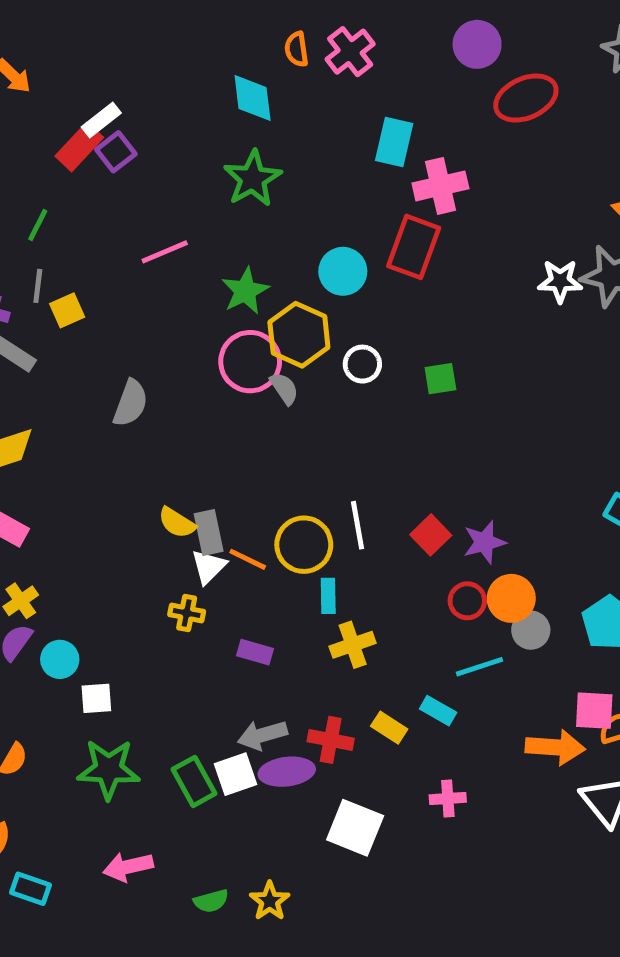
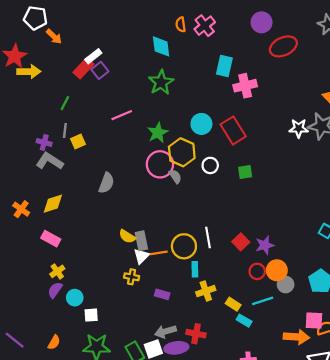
red rectangle: (414, 247) -> (233, 130), moved, turned -52
orange line: (248, 559) -> (159, 253), turned -35
yellow rectangle: (389, 728) -> (233, 304), moved

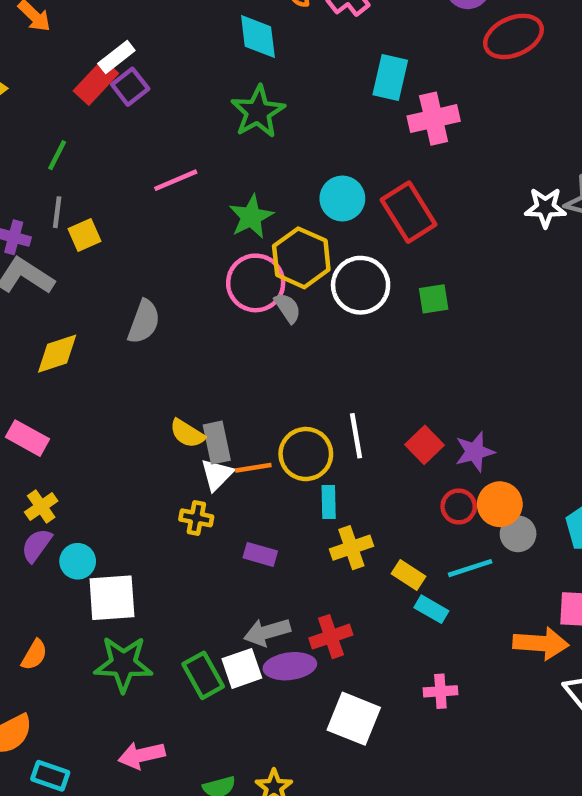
white circle: (210, 165) -> (361, 285), size x1.6
yellow diamond: (53, 204) -> (57, 354), moved
white square: (91, 315) -> (112, 598), size x1.6
red cross: (196, 334) -> (331, 637), turned -30

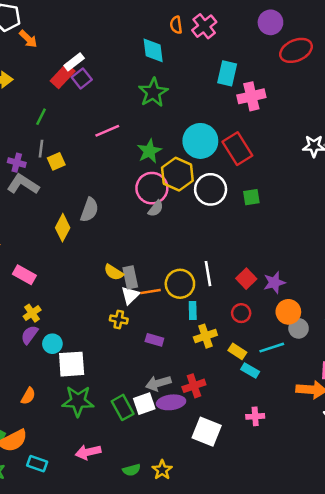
cyan circle: (342, 198) -> (200, 141), size x1.4
gray semicircle: (288, 308) -> (156, 209), moved, turned 72
yellow diamond: (57, 354) -> (63, 228), moved, turned -44
red circle: (459, 506) -> (241, 313), moved

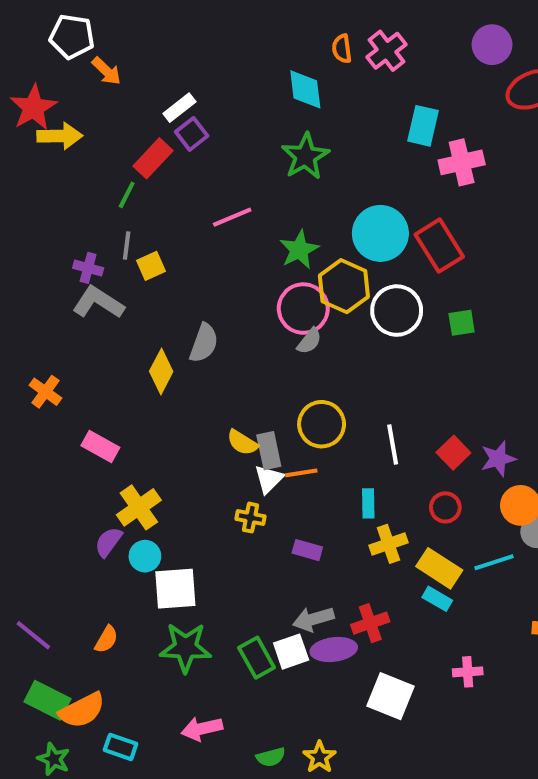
red rectangle: (63, 76) -> (153, 158), moved
yellow circle: (180, 284) -> (322, 424), moved
yellow cross: (32, 313) -> (139, 507), moved, size x1.5
yellow rectangle: (237, 351) -> (439, 568), size x1.5
cyan rectangle: (250, 370) -> (437, 599), moved

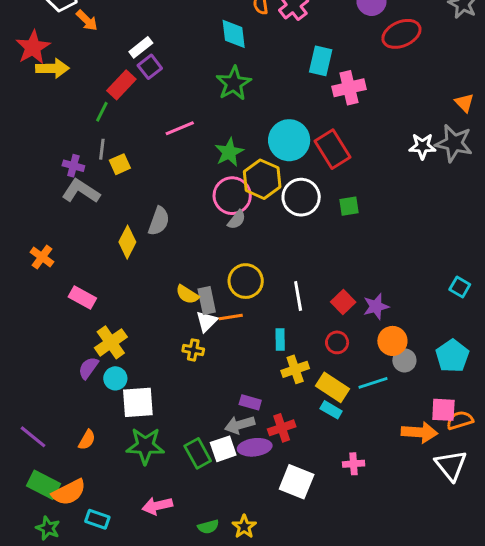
purple rectangle: (307, 550) -> (250, 402), moved

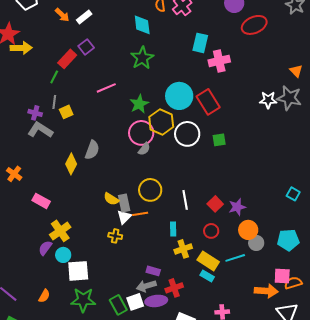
orange arrow: (87, 20) -> (62, 15), moved
white rectangle: (141, 47) -> (84, 17), moved
cyan pentagon: (452, 356) -> (288, 240), turned 30

